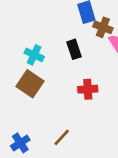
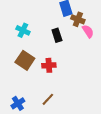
cyan cross: (34, 55) -> (23, 30), moved
red cross: (88, 89) -> (49, 65), moved

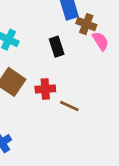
brown line: (48, 99) -> (69, 106), moved, turned 72

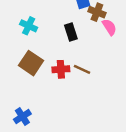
brown line: (69, 106) -> (82, 69), moved

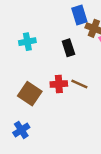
cyan cross: (29, 26) -> (27, 42), turned -35
brown square: (31, 63) -> (30, 94), moved

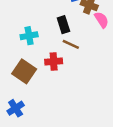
cyan cross: (27, 42) -> (29, 36), moved
brown line: (79, 84) -> (71, 44), moved

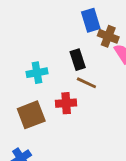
brown square: (24, 71) -> (31, 115), turned 35

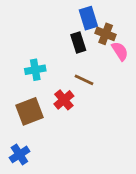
black rectangle: (78, 60) -> (78, 43), moved
red cross: (66, 103) -> (64, 100), turned -36

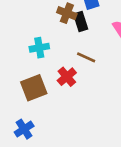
brown cross: (106, 34) -> (67, 13), moved

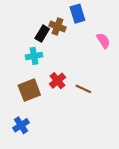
black rectangle: (81, 21) -> (42, 34), moved, turned 49
brown line: (86, 57) -> (83, 89), moved

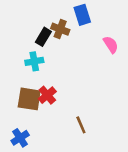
red cross: (57, 81) -> (47, 95), moved
brown line: (83, 89) -> (81, 125), moved, turned 42
brown square: (29, 90) -> (29, 99), turned 30

